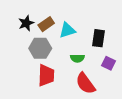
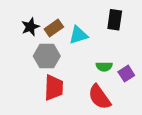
black rectangle: (98, 38) -> (115, 20), moved
green semicircle: (77, 58) -> (104, 67), moved
purple square: (109, 63) -> (126, 74), turned 32

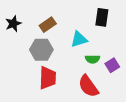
black star: (30, 27) -> (13, 24), moved
cyan triangle: (78, 35) -> (79, 39), moved

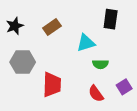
gray hexagon: (41, 50) -> (23, 62), moved
purple square: (112, 65) -> (124, 87), moved
red semicircle: (88, 86) -> (96, 94), size x0.7

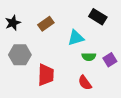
black rectangle: (111, 19) -> (98, 17), turned -66
purple square: (124, 87) -> (110, 60), moved

